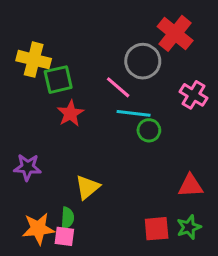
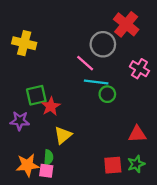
green square: (58, 80) -> (36, 95), moved
red star: (71, 113) -> (51, 106), moved

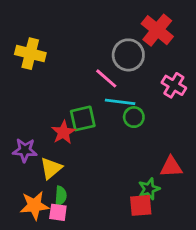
green square: (36, 95) -> (83, 118), moved
yellow triangle: (63, 135) -> (51, 168), moved
green star: (136, 164) -> (149, 189), moved

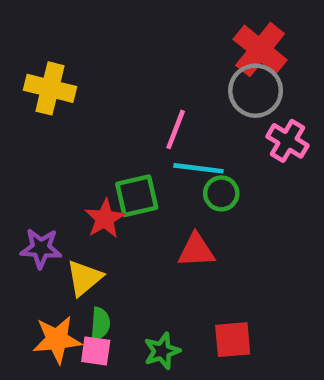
gray circle: (128, 55) -> (256, 91), moved
pink line: (106, 78) -> (176, 129), turned 70
red triangle: (171, 167) -> (196, 251), moved
green star: (149, 189) -> (162, 351), moved

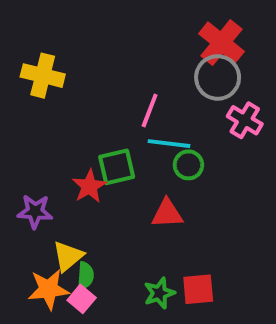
yellow triangle: (84, 278) -> (68, 256), moved
pink square: (96, 351) -> (82, 299), turned 32
green star: (162, 351) -> (159, 293), moved

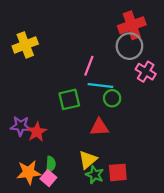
red cross: (221, 43) -> (132, 25), turned 32
yellow cross: (43, 76) -> (25, 45), turned -35
red star: (89, 186) -> (37, 132), moved
yellow triangle: (68, 256) -> (88, 160), moved
green star: (159, 293) -> (95, 175), turned -30

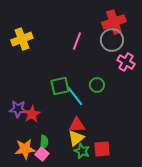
pink line: (89, 66) -> (77, 41), moved
cyan line: (100, 85) -> (75, 96), moved, turned 45
red triangle: (99, 127) -> (77, 125), moved

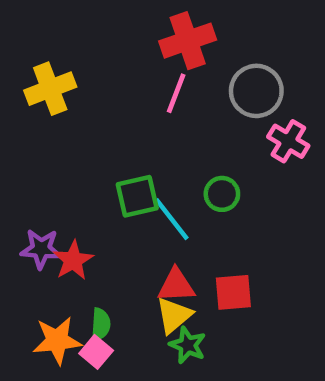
red cross: (114, 22) -> (188, 41), moved
red square: (102, 149) -> (233, 292), moved

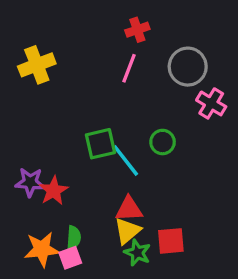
red cross: (188, 41) -> (137, 30), size x0.6
red square: (233, 292) -> (171, 241), moved
pink square: (96, 352) -> (70, 258), turned 30

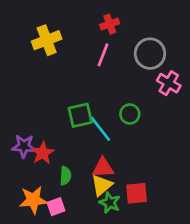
yellow cross: (37, 65) -> (47, 40), moved
green semicircle: (74, 238) -> (65, 176), moved

